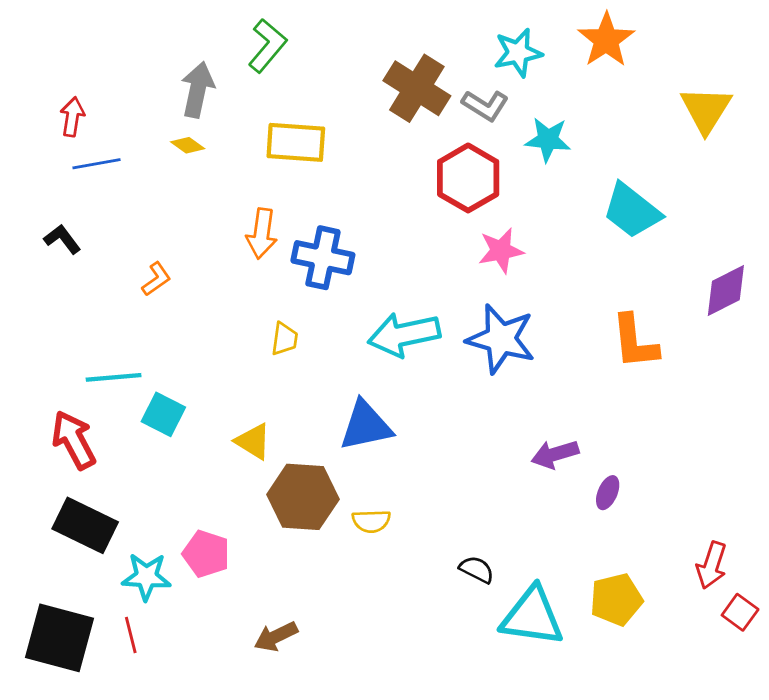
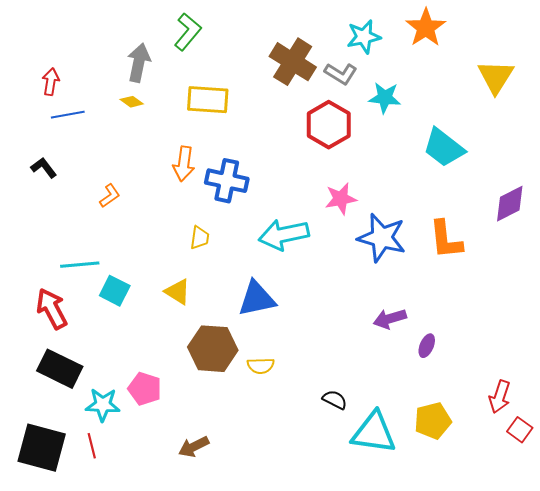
pink star: (501, 251) -> (341, 199), moved
blue star: (501, 339) -> (382, 238), moved
yellow triangle: (253, 441) -> (178, 292), moved

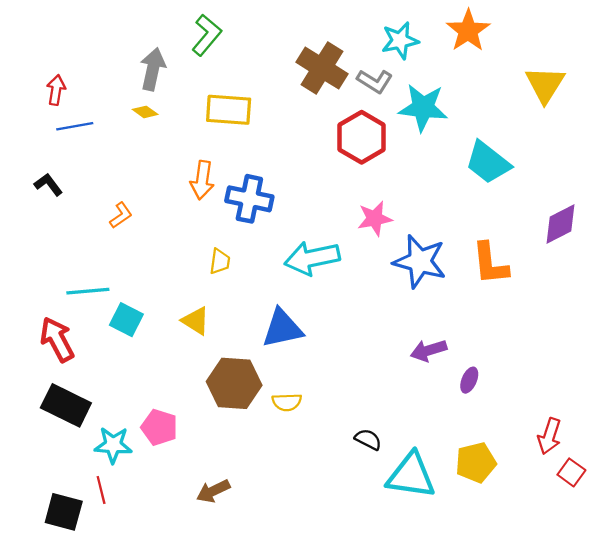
cyan star: (385, 98) -> (423, 108), size x1.4
black square: (42, 448) -> (64, 512), moved, size x0.7

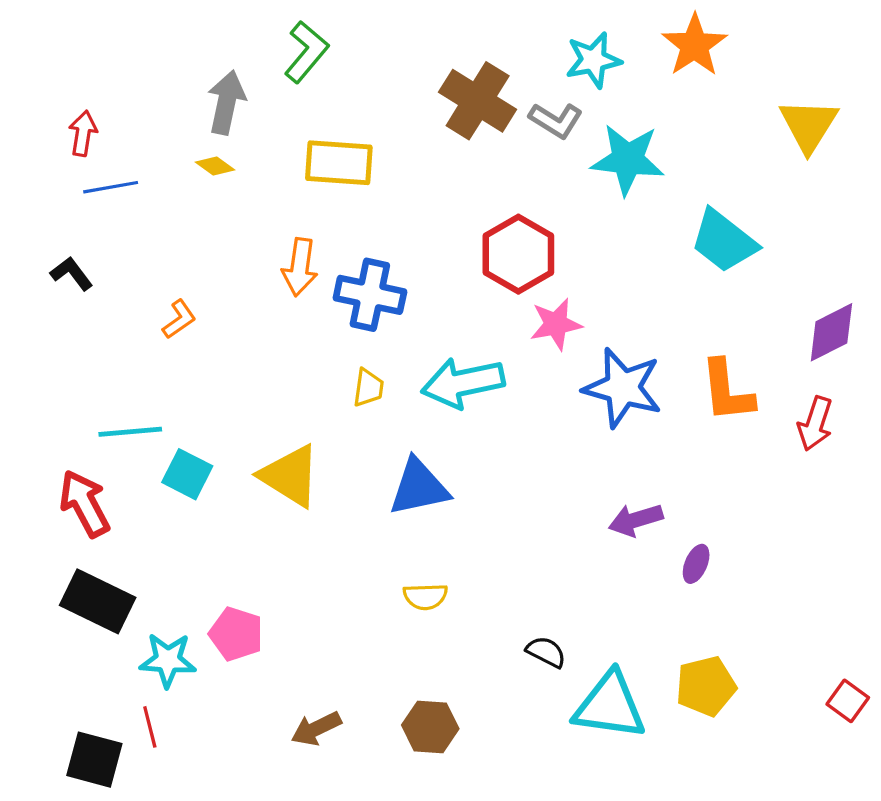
red hexagon: (362, 137) -> (518, 254), moved
yellow trapezoid: (220, 261) -> (368, 388), moved
yellow triangle: (196, 321) -> (290, 476), size x1.5
brown hexagon: (234, 383) -> (430, 727), moved, size x0.7
red arrow: (549, 436) -> (815, 424), moved

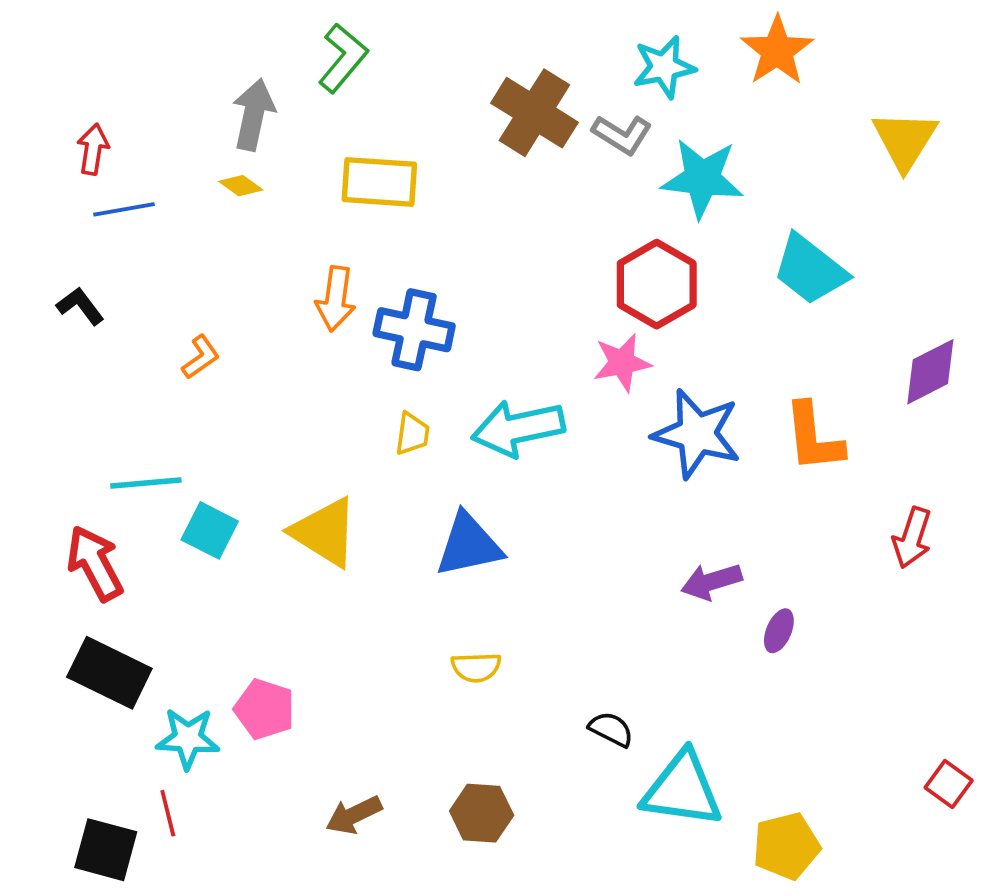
red hexagon: (518, 254) -> (657, 284), moved
red arrow: (815, 424) -> (912, 538), moved
yellow pentagon: (706, 686) -> (786, 846), moved

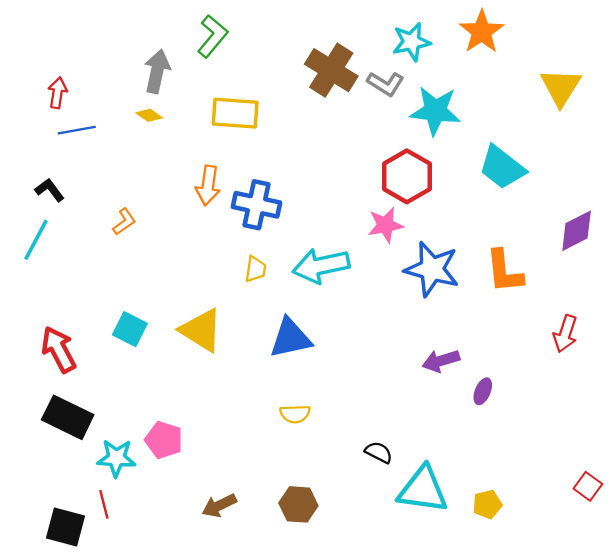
cyan line: (146, 483) -> (36, 240), moved, turned -57
yellow pentagon: (786, 846) -> (487, 504), moved, size x0.7

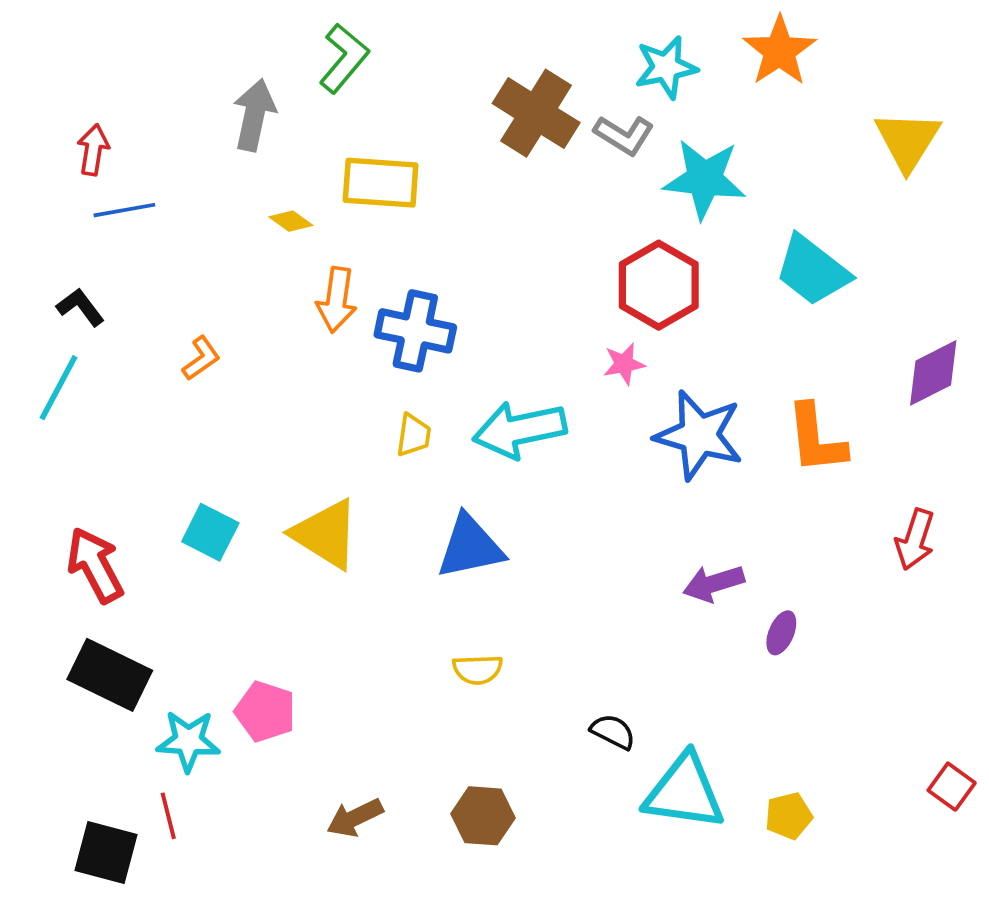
yellow diamond: (149, 115) -> (291, 221), moved
pink star: (385, 225) -> (624, 364), size x0.7

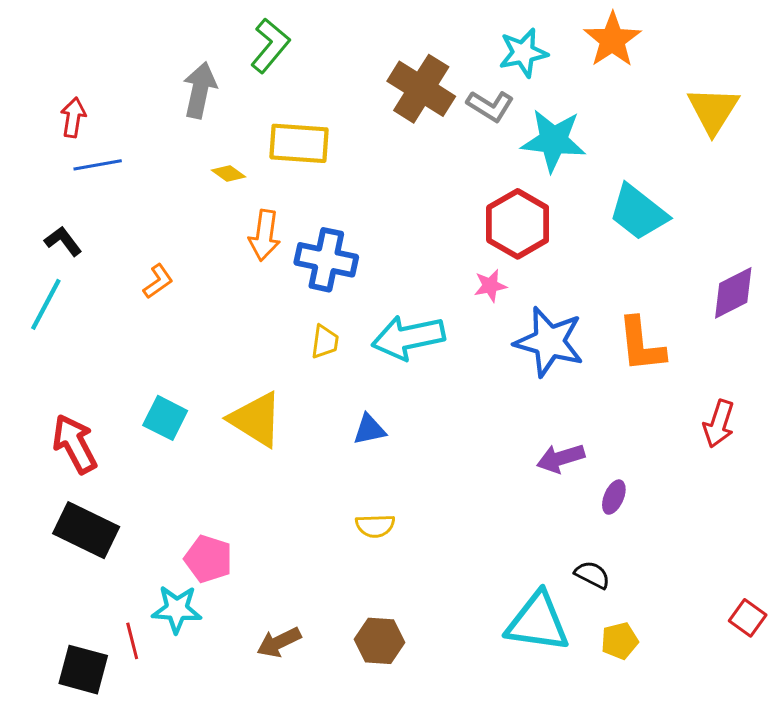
blue triangle: (470, 547) -> (369, 429), size x0.6
black semicircle: (613, 732) -> (592, 575), moved
cyan star: (188, 741) -> (177, 609), moved

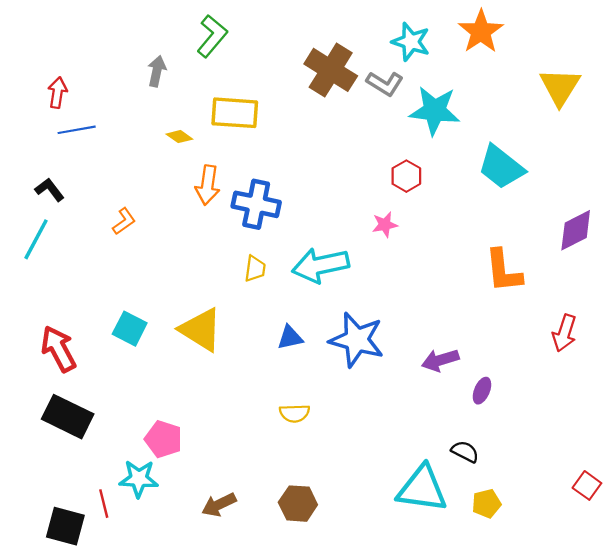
cyan star: (523, 53) -> (411, 42), turned 30
gray arrow: (200, 90) -> (157, 71), size x0.7
red hexagon: (518, 224) -> (406, 176), size x0.6
blue star: (549, 342) -> (357, 340), moved

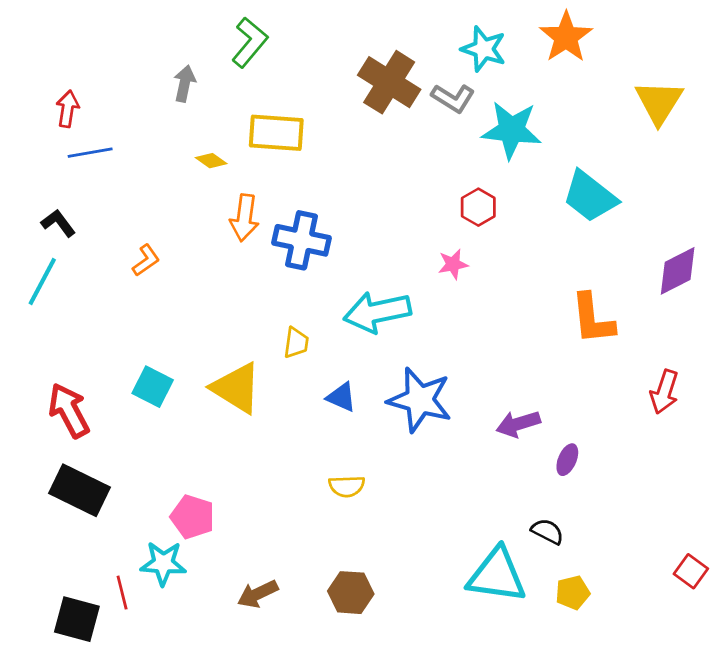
yellow trapezoid: (255, 269) -> (296, 343), moved
blue triangle: (290, 338) -> (341, 397), turned 36

